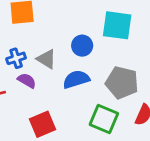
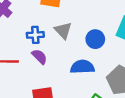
gray triangle: (46, 59) -> (63, 31), moved

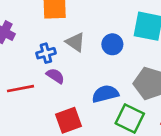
blue semicircle: (82, 67) -> (105, 94), moved

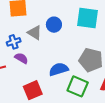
blue circle: (112, 44) -> (54, 25), moved

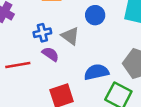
gray triangle: (35, 33) -> (70, 36), moved

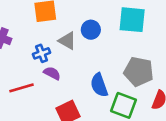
gray triangle: (70, 36) -> (67, 41), moved
blue semicircle: (96, 72) -> (99, 85), turned -90

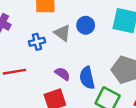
purple semicircle: (52, 73) -> (62, 74), moved

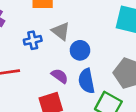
blue circle: (86, 25) -> (80, 50), moved

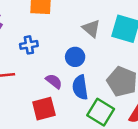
gray triangle: (61, 31) -> (91, 29), moved

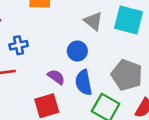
blue cross: (29, 45) -> (19, 45), moved

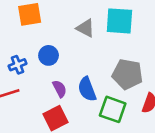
blue circle: (77, 51) -> (49, 55), moved
purple semicircle: (56, 77) -> (60, 89), turned 36

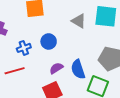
purple semicircle: (60, 89) -> (56, 68), turned -96

